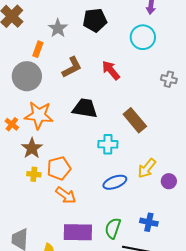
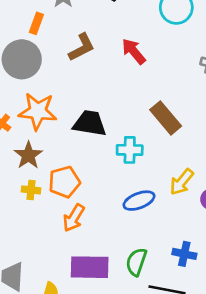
black trapezoid: (85, 108) -> (90, 123), moved
orange arrow: (66, 195) -> (74, 218), turned 85

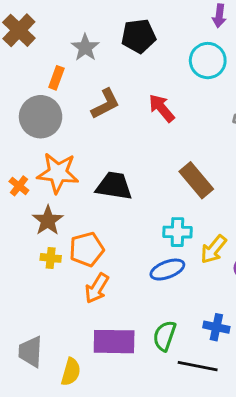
cyan cross: (130, 150) -> (177, 232), moved

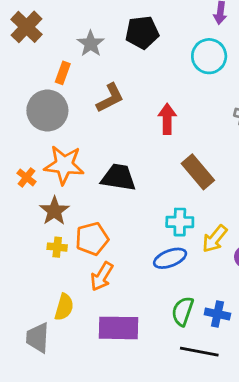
red arrow: (162, 108) -> (167, 119), moved, turned 40
green semicircle: (164, 336) -> (183, 311), moved
yellow semicircle: (71, 372) -> (64, 307), moved

